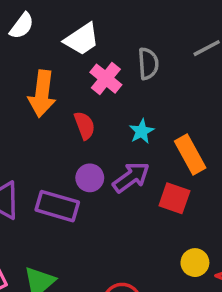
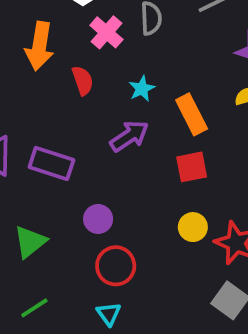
purple circle: (90, 178) -> (98, 219), moved
red square: (174, 198) -> (192, 167), moved, turned -32

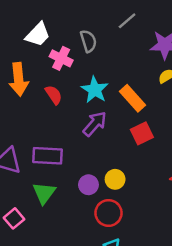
cyan star: (142, 89) -> (95, 90), size x1.5
yellow circle: (193, 227) -> (115, 179), moved
green triangle: (30, 242) -> (44, 193), moved

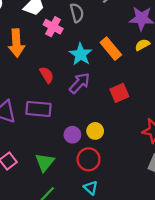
red semicircle: (54, 95) -> (47, 75), moved
orange rectangle: (133, 98) -> (111, 49), moved
green triangle: (44, 193) -> (45, 162), moved

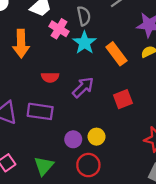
cyan star: (81, 54) -> (84, 43), moved
red semicircle: (47, 75) -> (50, 77), turned 119

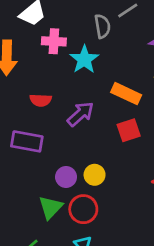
gray semicircle: (84, 16) -> (102, 26), moved
pink cross: (59, 29) -> (54, 41), turned -30
orange rectangle: (116, 54) -> (126, 94), moved, turned -30
green triangle: (44, 166) -> (51, 207), moved

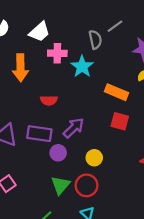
purple arrow: (80, 114) -> (74, 128), moved
red square: (129, 130) -> (120, 121), turned 36
purple circle: (66, 177) -> (58, 153), moved

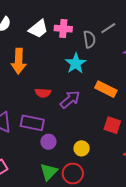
pink cross: (57, 53) -> (63, 29), moved
red square: (120, 121) -> (112, 125), moved
purple arrow: (74, 128) -> (70, 100), moved

